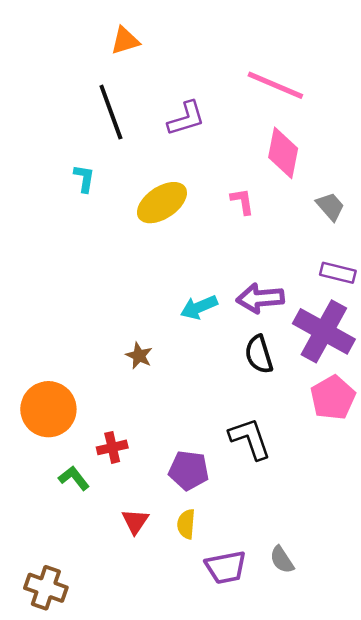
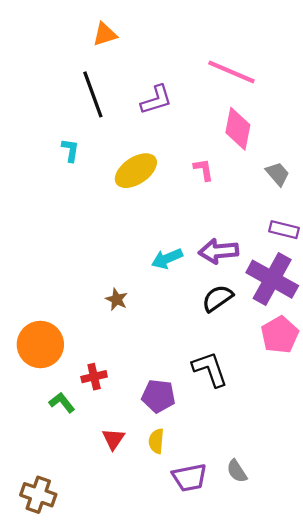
black semicircle: (259, 354) -> (217, 298), turned 72

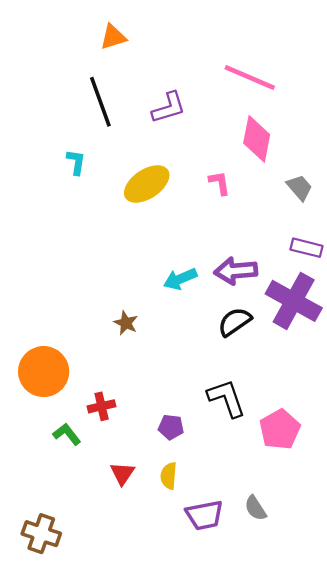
pink pentagon: (280, 335) -> (280, 429), moved
purple pentagon: (158, 396) -> (171, 427), size x0.7

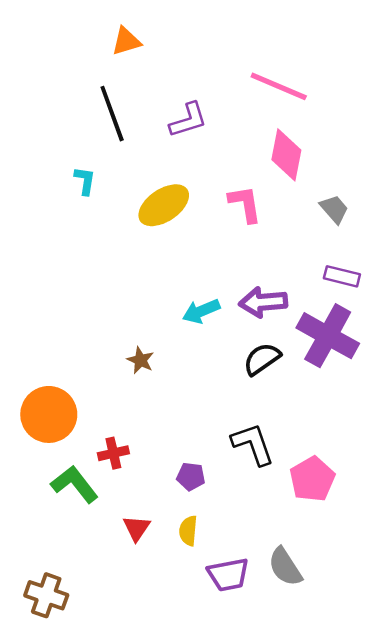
pink L-shape: (220, 183) -> (245, 204), size x1.4
green L-shape: (67, 434) -> (75, 484), size x1.5
gray semicircle: (255, 508) -> (285, 567), size x1.4

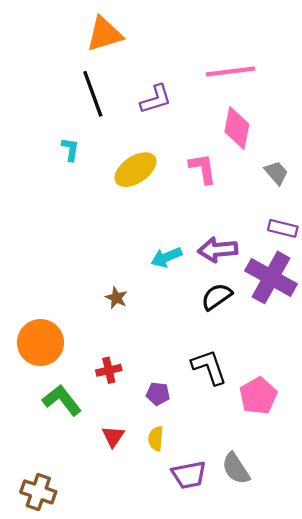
orange triangle: (126, 41) -> (105, 34), size x1.5
pink line: (279, 86) -> (230, 71), turned -30
red cross: (113, 453) -> (109, 370), moved

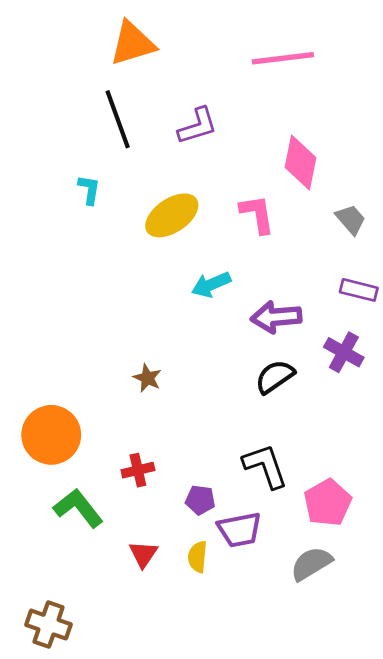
pink line: (230, 71) -> (283, 58), moved
cyan arrow: (166, 257) -> (211, 285), moved
purple cross: (271, 277) -> (344, 352), size x0.6
gray semicircle: (236, 468) -> (311, 564), moved, turned 92
purple trapezoid: (189, 475) -> (240, 530), moved

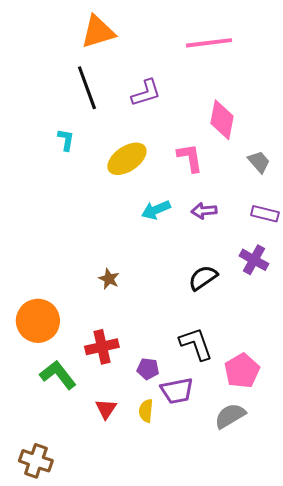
purple arrow: (276, 317) -> (204, 211), moved, size x0.7
red cross: (138, 470) -> (102, 347), size x1.4

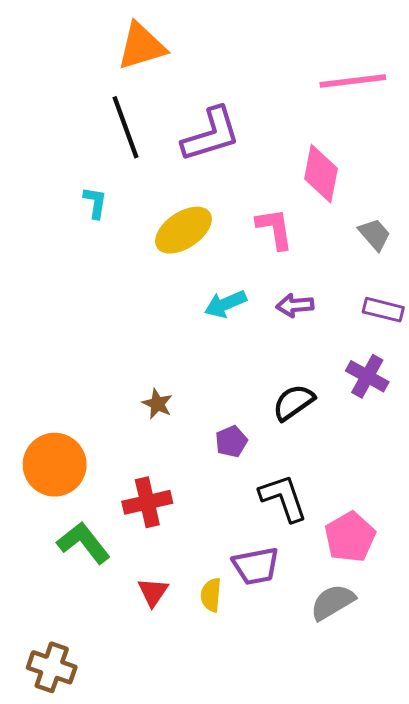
pink line: (209, 43) -> (353, 81), moved
purple L-shape: (146, 93) -> (211, 135), size x1.4
purple pentagon: (148, 369) -> (231, 441), moved, turned -30

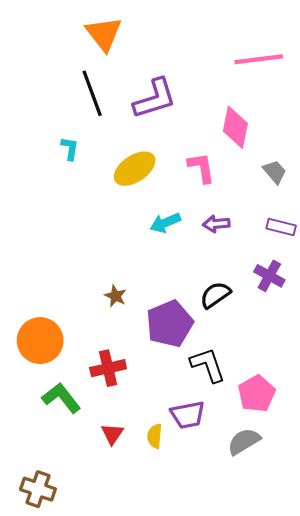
orange triangle: (141, 46) -> (104, 34), turned -51
purple pentagon: (231, 441) -> (170, 324), size x2.0

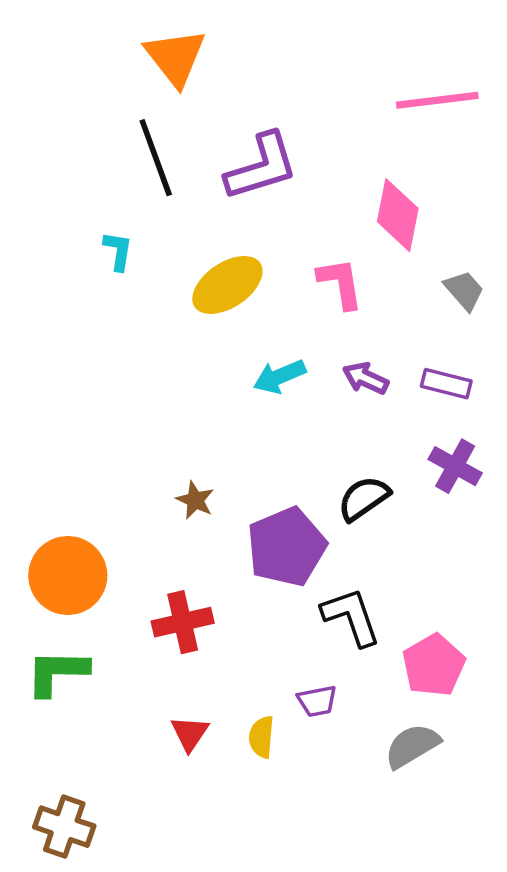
purple arrow: (216, 224) -> (366, 378), turned 30
purple rectangle: (281, 227) -> (446, 384), moved
green L-shape: (61, 398) -> (57, 672), moved, turned -51
purple trapezoid: (188, 415) -> (317, 701), size x0.7

